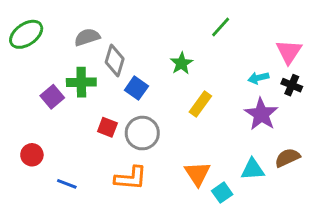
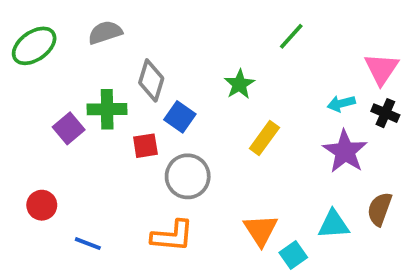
gray semicircle: (87, 37) -> (105, 32), moved
red square: (107, 127) -> (145, 146), moved, turned -30
brown semicircle: (287, 158) -> (380, 209), turned -45

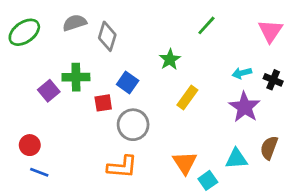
pink triangle: (381, 69) -> (270, 31), moved
gray diamond: (151, 80) -> (107, 36), moved
blue line: (88, 244) -> (39, 172), moved

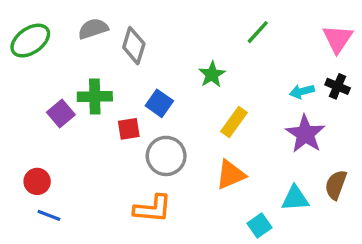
black cross: (273, 80) -> (338, 86), moved
orange triangle: (185, 163) -> (231, 175), moved, turned 40

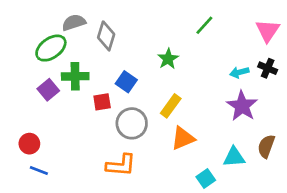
green ellipse: (30, 41) -> (51, 48), moved
yellow rectangle: (234, 122) -> (171, 106), moved

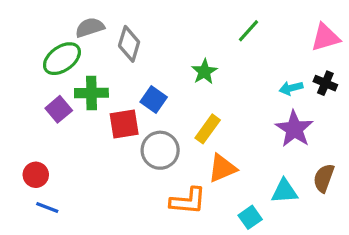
pink triangle: (268, 31) -> (325, 37), turned 40
red square: (102, 102) -> (124, 124), size x1.4
orange L-shape: (121, 165) -> (188, 201), moved

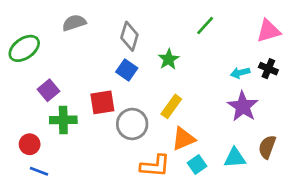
gray diamond: (129, 44) -> (129, 36), moved
green ellipse: (62, 59) -> (24, 48), moved
green cross: (91, 93) -> (63, 120), moved
blue square: (154, 99) -> (127, 70), moved
cyan square: (250, 217) -> (197, 164), moved

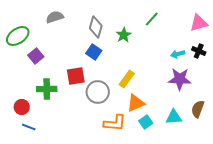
green star: (169, 59) -> (124, 35), moved
purple square: (48, 90) -> (36, 56), moved
purple star: (243, 106) -> (180, 79), turned -30

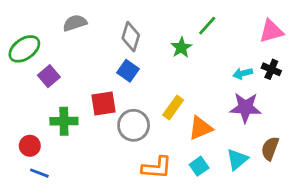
green star: (124, 35) -> (181, 48), moved
orange triangle: (136, 103) -> (200, 128), moved
cyan triangle: (174, 117) -> (237, 159), turned -36

